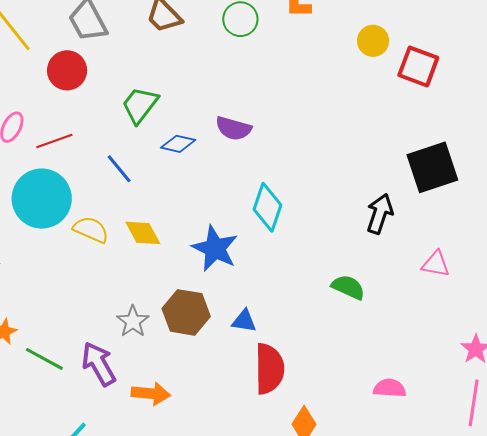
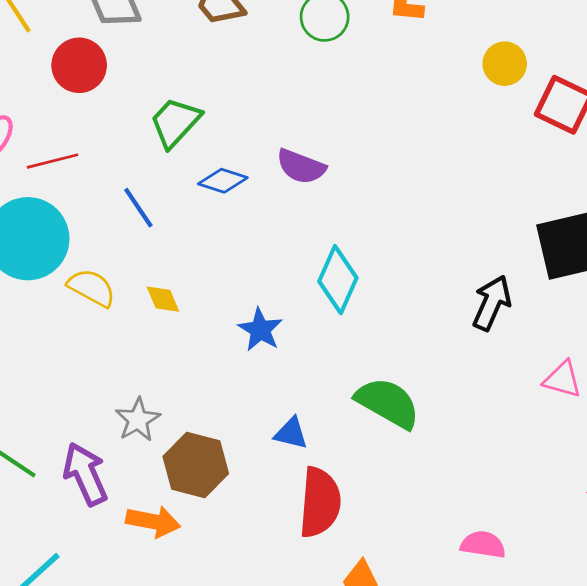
yellow diamond: (143, 233) -> (163, 299), size x0.7
blue star: (215, 248) -> (260, 330), size x0.7
green semicircle: (348, 287) -> (388, 403), moved, size x1.4
brown hexagon: (186, 312) -> (196, 465), moved

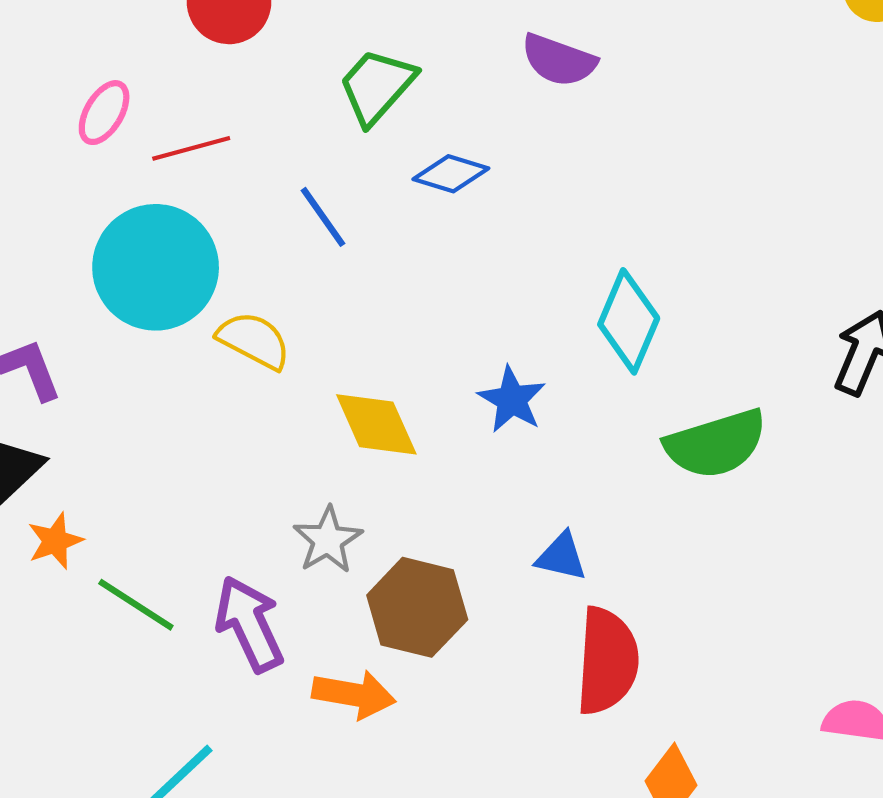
purple semicircle: (301, 167) -> (559, 60), moved
yellow diamond: (163, 299) -> (376, 424), moved, size x1.6
green semicircle: (388, 403) -> (716, 444), moved, turned 134

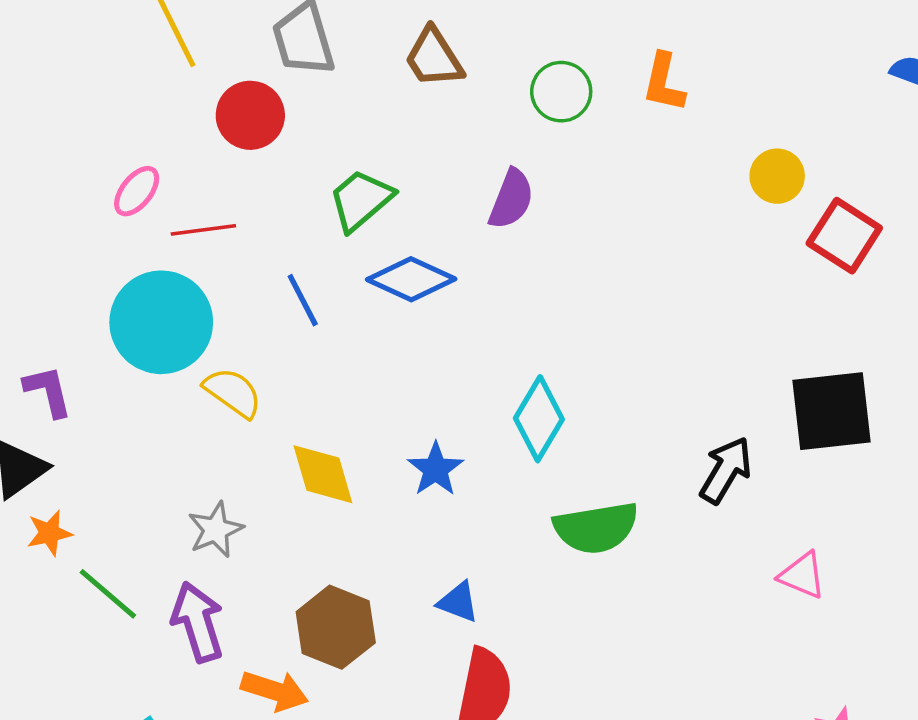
purple semicircle: (559, 60) -> (511, 199), turned -96
blue diamond: (451, 174) -> (411, 279), size x1.4
gray star: (328, 540) -> (216, 530), moved

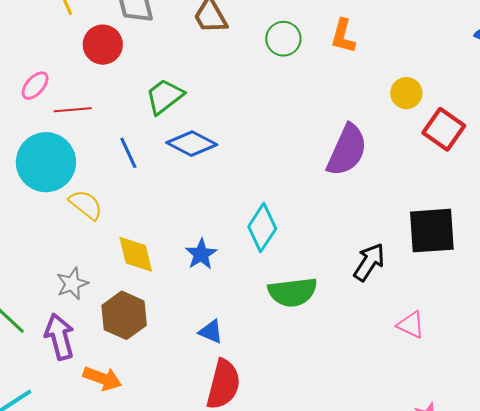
purple semicircle: (511, 199) -> (347, 150), moved, size x1.5
brown hexagon: (336, 627) -> (124, 315), moved

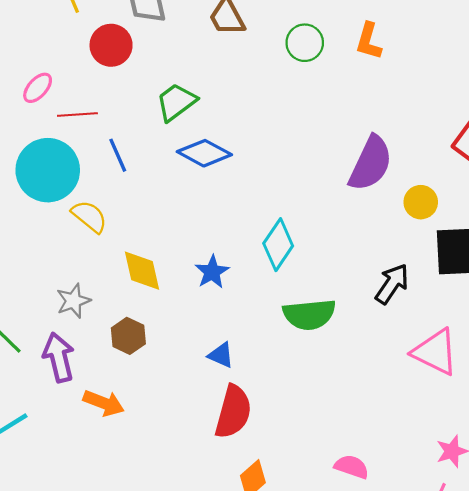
yellow circle: (406, 93) -> (421, 202), moved
blue line: (128, 153) -> (118, 155), moved
brown hexagon: (124, 315) -> (128, 336), size x0.7
pink triangle: (411, 325) -> (435, 352), size x1.6

